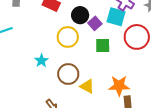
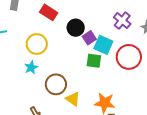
cyan square: (116, 17) -> (103, 45), moved
yellow circle: (68, 37) -> (37, 44), moved

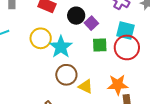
cyan square: (103, 45) -> (126, 31), moved
red circle: (129, 57) -> (127, 47), moved
cyan star: (31, 67) -> (61, 47), moved, size x1.6

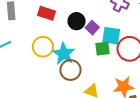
cyan square: (126, 31) -> (111, 36), moved
brown circle: (66, 75) -> (70, 70), moved

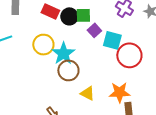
black circle: (77, 21) -> (69, 16), moved
green square: (102, 49) -> (83, 15), moved

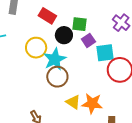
black circle: (69, 16) -> (64, 35), moved
cyan square: (112, 40) -> (105, 53), turned -30
orange star: (120, 92) -> (92, 104), moved

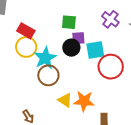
red rectangle: (47, 16) -> (26, 31), moved
black circle: (64, 35) -> (71, 48), moved
purple square: (88, 40) -> (78, 38), turned 32

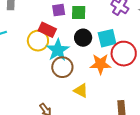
red rectangle: (26, 31) -> (47, 30), moved
purple square: (78, 38) -> (59, 10), moved
orange star: (84, 101) -> (100, 64), moved

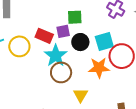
purple square: (59, 10) -> (63, 31), moved
yellow circle: (38, 41) -> (19, 46), moved
yellow triangle: (81, 91) -> (81, 95), turned 35

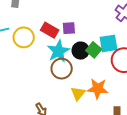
green square: (75, 17) -> (94, 50), moved, turned 35
black circle: (80, 42) -> (81, 51), moved
orange star: (99, 68) -> (98, 89), moved

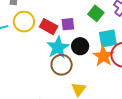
yellow circle: (24, 37) -> (24, 22), moved
green square: (94, 50) -> (96, 13), moved
orange star: (98, 89) -> (103, 56), moved, turned 30

